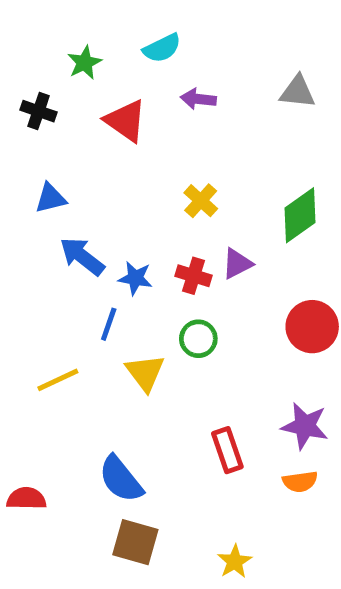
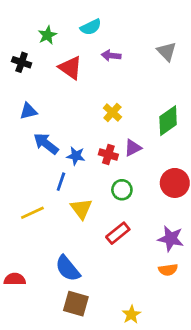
gray triangle: (298, 92) -> (167, 51), turned 40
green circle: (198, 339) -> (122, 190), moved
red rectangle: (227, 450) -> (118, 233), moved, turned 70

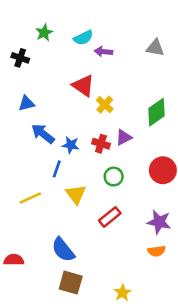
cyan semicircle: (91, 27) -> (83, 38), moved
gray triangle: (167, 51) -> (155, 48), turned -36
red triangle: (70, 68) -> (83, 86), moved

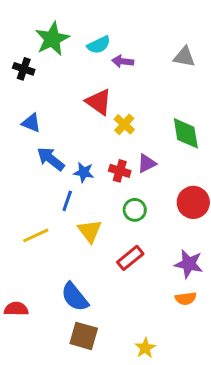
green star: (44, 33) -> (52, 39), size x1.6
blue triangle: (26, 103) -> (31, 123), turned 36
green diamond: (157, 112) -> (186, 133), turned -64

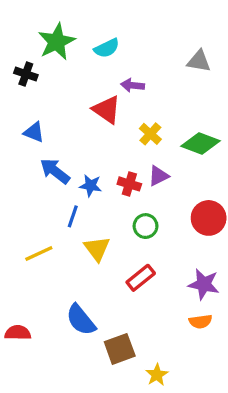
purple arrow: (123, 61) -> (133, 85), moved
yellow cross: (124, 124) -> (150, 134), moved
green diamond: (186, 133) -> (200, 144), turned -60
brown square: (84, 336) -> (120, 349), moved, turned -36

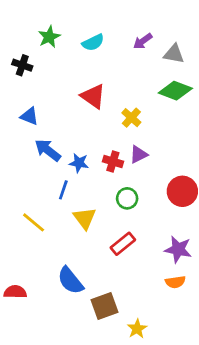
green star: (57, 42) -> (49, 37), size x0.7
purple arrow: (133, 85) -> (143, 41), moved, turned -42
green diamond: (200, 144) -> (175, 91), moved
yellow line: (39, 254) -> (34, 222), turned 65

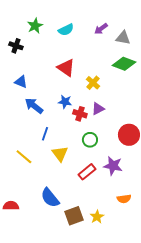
blue star: (79, 163) -> (65, 102), moved
purple star: (178, 249) -> (113, 166), moved
yellow star: (137, 329) -> (97, 217), moved

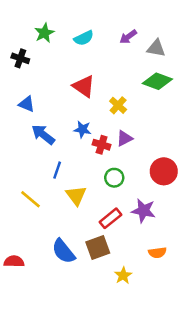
brown square: (74, 216) -> (98, 247), moved

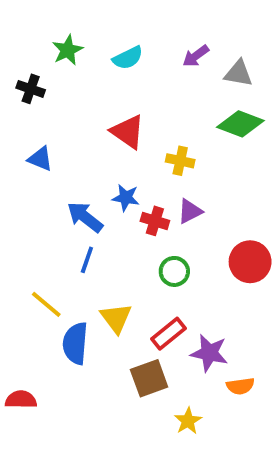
yellow cross: (118, 105) -> (180, 161), turned -30
blue arrow: (43, 135) -> (85, 217), moved
yellow triangle: (76, 195) -> (116, 318), moved
purple star: (143, 211) -> (209, 353), moved
blue semicircle: (63, 251) -> (75, 343), moved, turned 44

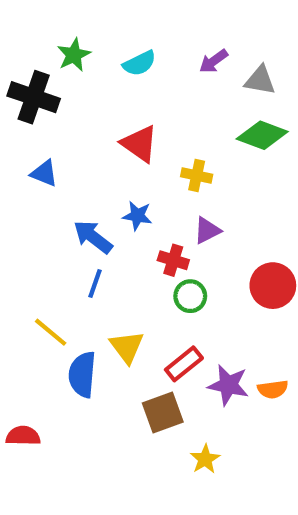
black cross: (31, 89) -> (34, 97), size x1.6
red cross: (155, 221) -> (173, 260), moved
orange semicircle: (240, 386) -> (273, 389), moved

